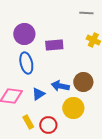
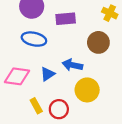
blue ellipse: (26, 63) -> (34, 39), turned -65
brown circle: (83, 82) -> (98, 42), moved

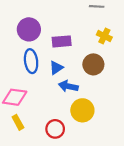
blue ellipse: (34, 39) -> (31, 61), turned 70
blue triangle: (48, 74) -> (56, 68), moved
yellow rectangle: (36, 106) -> (18, 122), moved

